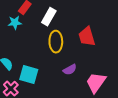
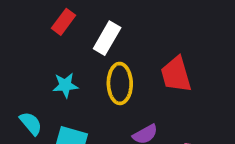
cyan star: (15, 23) -> (65, 85), moved

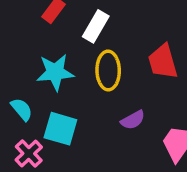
cyan star: (65, 85) -> (55, 72), size x1.5

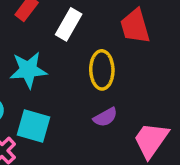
red trapezoid: (163, 62) -> (135, 26), moved
yellow ellipse: (108, 70) -> (102, 70), moved

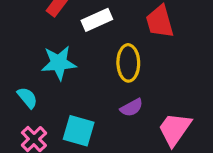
white rectangle: (69, 24) -> (97, 20), turned 36
cyan square: (34, 126) -> (79, 131), moved

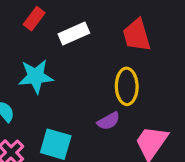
yellow ellipse: (128, 63) -> (127, 86), moved

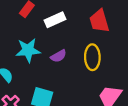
purple semicircle: (109, 121) -> (58, 56), moved

